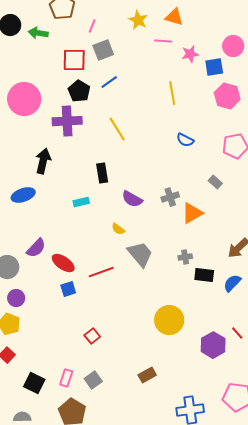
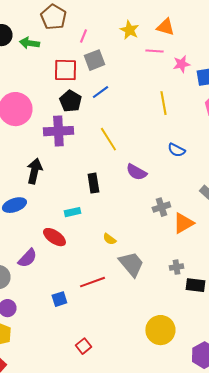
purple semicircle: (132, 199) -> (136, 172), moved
red ellipse: (63, 263) -> (54, 237), moved

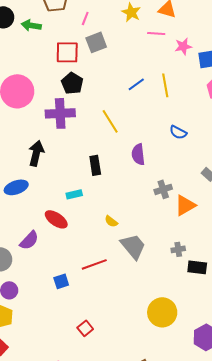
blue line: (100, 92) -> (136, 84), moved
purple semicircle: (136, 172) -> (138, 154), turned 55

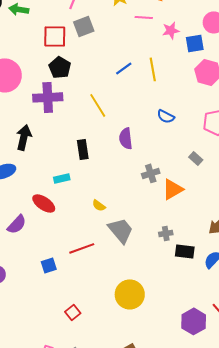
yellow circle: (162, 312) -> (130, 294), moved

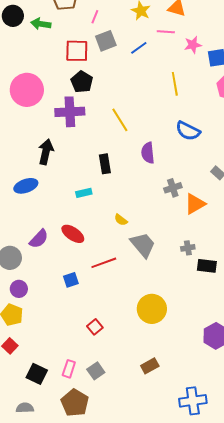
blue line: (124, 68) -> (139, 48), moved
blue semicircle: (166, 116) -> (188, 131), size x1.4
red ellipse: (44, 203) -> (73, 234), moved

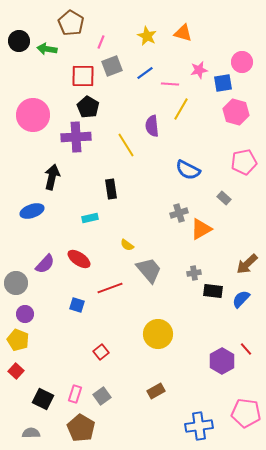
pink line: (166, 32) -> (170, 84), moved
yellow line: (175, 84) -> (181, 109), turned 40
blue semicircle: (188, 131) -> (188, 170), moved
purple semicircle: (148, 153) -> (152, 126), moved
blue square: (71, 280) -> (77, 305), turned 35

